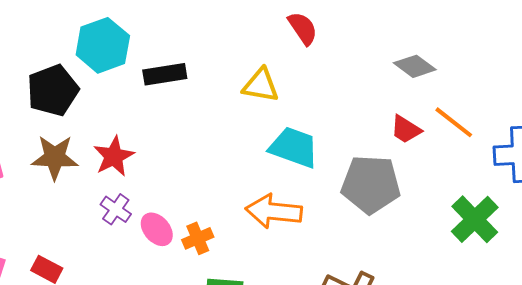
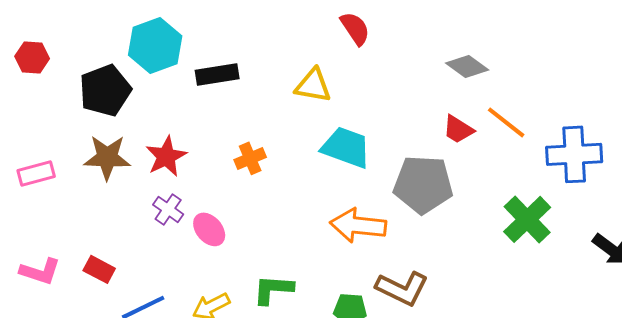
orange arrow: (274, 211) -> (358, 225), moved
orange cross: (198, 238) -> (250, 158), moved

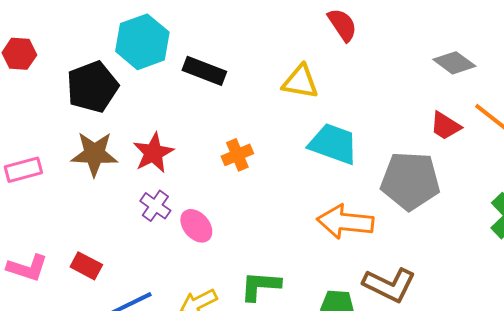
black rectangle: (217, 74) -> (204, 71), turned 30

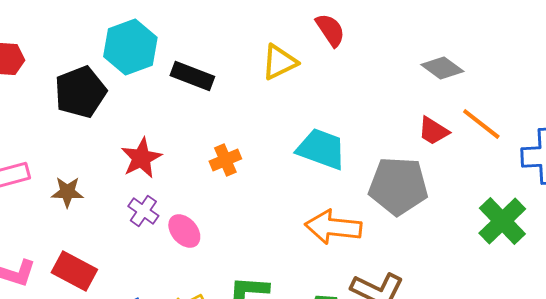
yellow triangle: (300, 82) -> (279, 62), moved, turned -36
brown star: (94, 154) -> (67, 192), moved, size x0.7
red rectangle: (86, 266) -> (74, 271), size x1.4

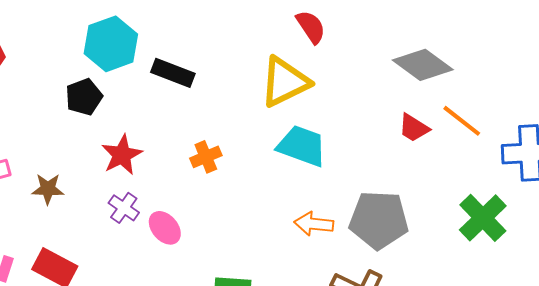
yellow triangle: (279, 62) -> (285, 82), moved, size x1.4
gray diamond: (442, 68) -> (423, 65), size x1.4
black pentagon: (80, 92) -> (84, 97), moved, size x0.7
gray pentagon: (398, 186) -> (379, 220), moved
orange arrow: (333, 227) -> (314, 224), size x0.7

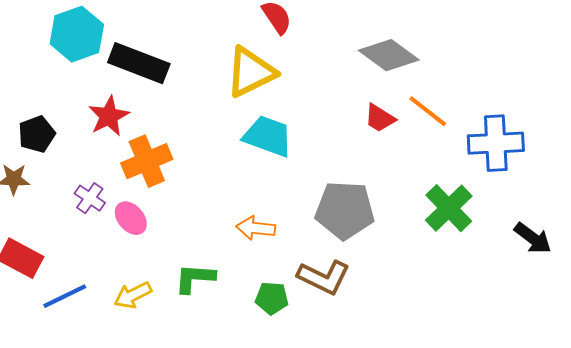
black rectangle: (173, 73) -> (139, 63), size x1.4
black pentagon: (84, 97) -> (37, 134), moved
red star: (122, 155) -> (109, 116), moved
orange cross: (206, 157) -> (147, 161), moved, size x1.6
orange arrow: (314, 224) -> (256, 228), moved

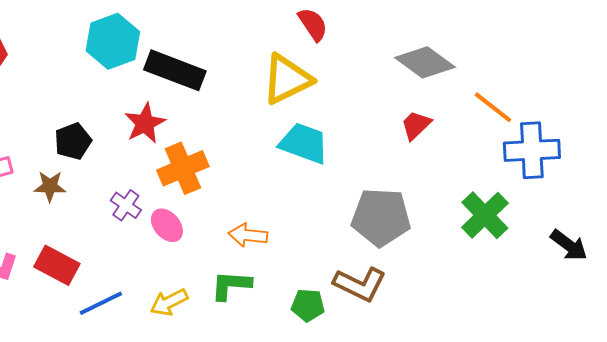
orange line: (428, 111) -> (493, 107), moved
red trapezoid: (380, 118) -> (416, 125), turned 104
orange arrow: (256, 228) -> (248, 235), moved

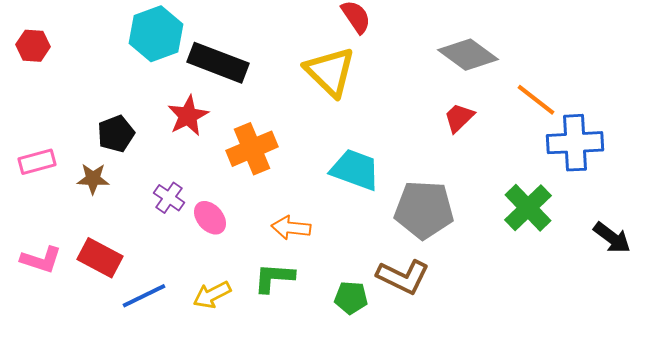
yellow triangle: (287, 79) -> (330, 72), turned -50
cyan trapezoid: (304, 143) -> (355, 170), moved
orange cross: (183, 168) -> (252, 149), moved

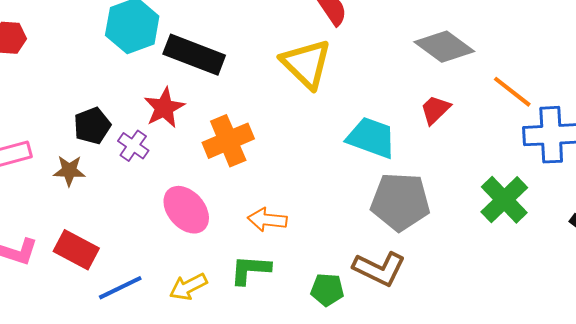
cyan trapezoid: (355, 170) -> (371, 138), moved
purple cross: (169, 198) -> (133, 146), moved
pink ellipse: (210, 218) -> (186, 210), size x1.4

